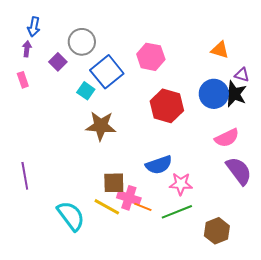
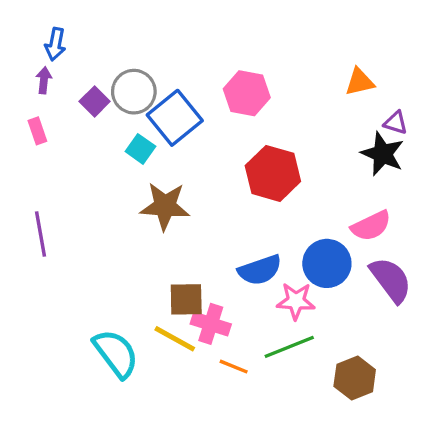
gray circle: (82, 42) -> (134, 92), moved
orange triangle: (220, 50) -> (360, 82), turned -30
blue circle: (214, 94) -> (327, 263), moved
purple line: (25, 176) -> (41, 234), moved
orange line: (143, 207) -> (234, 367), moved

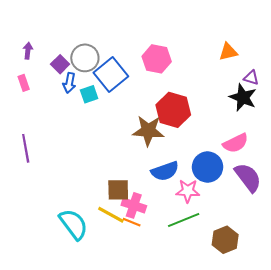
blue arrow: (55, 44) -> (69, 83), moved
cyan square: (140, 149) -> (89, 94), turned 36
brown star: (165, 206) -> (148, 131), moved
orange line: (234, 367) -> (132, 222), moved

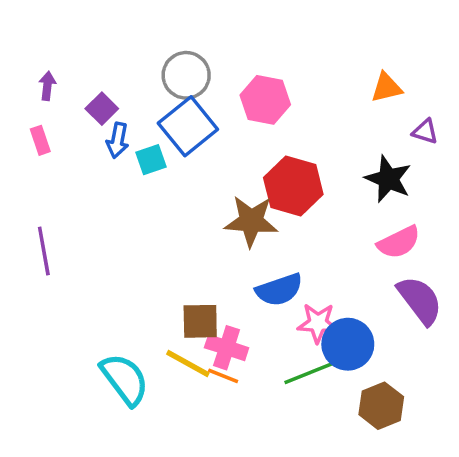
gray circle: (85, 58) -> (186, 75), moved
black star: (243, 97) -> (388, 179), moved
blue circle: (208, 167) -> (348, 344), moved

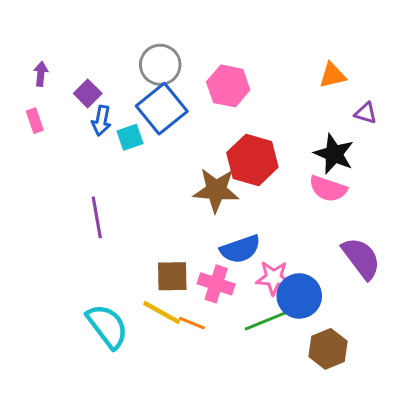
pink semicircle: (399, 242) -> (328, 189), moved, turned 45
purple line: (44, 251) -> (97, 217), moved
pink cross: (227, 348) -> (216, 284), moved

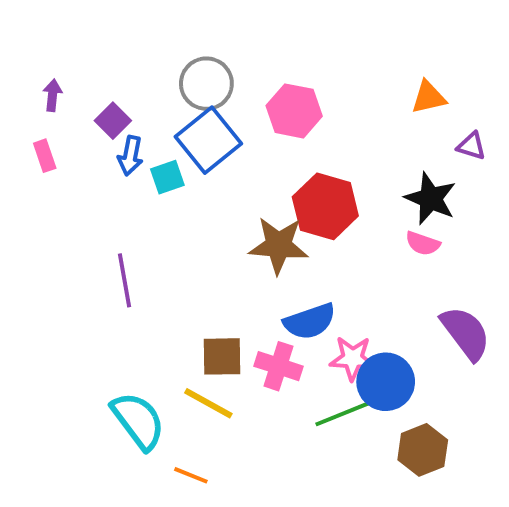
pink semicircle: (328, 189) -> (423, 243), size x0.7
orange line: (192, 323) -> (191, 475), moved

